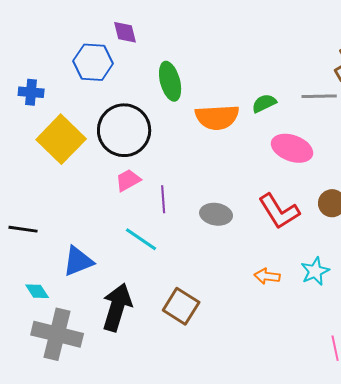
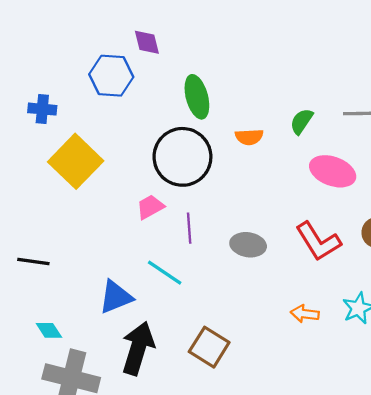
green semicircle: (264, 103) -> (301, 121), turned -30
orange semicircle: (217, 117) -> (249, 137), size x0.6
black circle: (124, 130) -> (182, 157), moved
blue triangle: (78, 261) -> (116, 297), moved

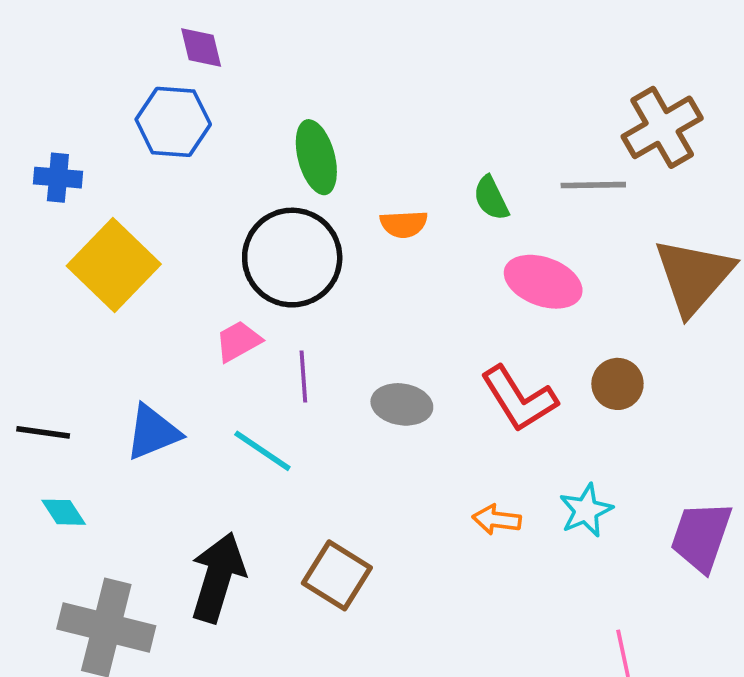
purple diamond: (147, 42) -> (201, 47), moved
green semicircle: (301, 121) -> (491, 198), turned -60
blue triangle: (116, 297) -> (153, 432), moved
cyan diamond: (49, 330) -> (64, 512), moved

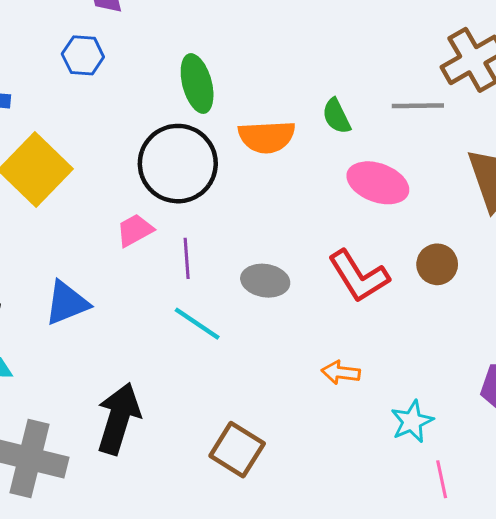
blue hexagon: (173, 122) -> (83, 55), size x0.7
orange semicircle: (404, 224) -> (267, 137), size x1.5
cyan line: (262, 451) -> (197, 324), moved
cyan star: (586, 510) -> (412, 421), moved
brown square: (337, 575) -> (237, 450), moved

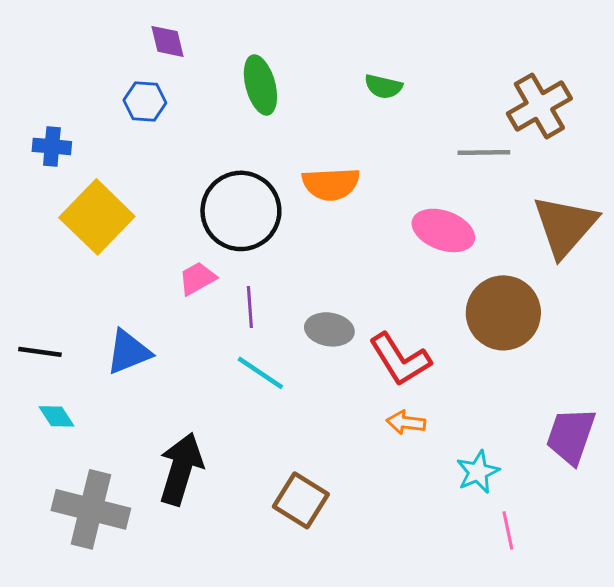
green ellipse: (197, 84) -> (260, 85), moved
green semicircle: (336, 116) -> (383, 86), moved, turned -51
brown circle: (437, 264) -> (503, 313), size x1.8
red L-shape: (359, 276) -> (400, 359), moved

